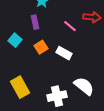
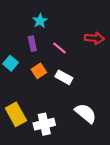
pink line: (70, 26) -> (59, 48), moved
white cross: (57, 96) -> (44, 124), moved

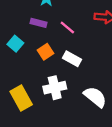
purple rectangle: (32, 44) -> (39, 23), turned -64
white cross: (44, 124) -> (55, 88), moved

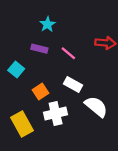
orange square: (45, 52) -> (41, 92), moved
white semicircle: (95, 97) -> (96, 107), moved

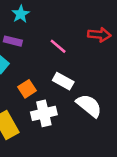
cyan star: (47, 24) -> (21, 14), moved
purple rectangle: (39, 49) -> (13, 41), moved

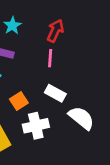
red arrow: (99, 35) -> (55, 31), moved, turned -70
pink line: (58, 46) -> (50, 58), turned 54

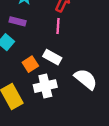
white rectangle: (55, 93) -> (52, 57), moved

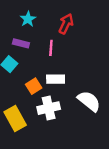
pink line: (58, 26) -> (51, 48), moved
white rectangle: (52, 57) -> (56, 79), turned -30

